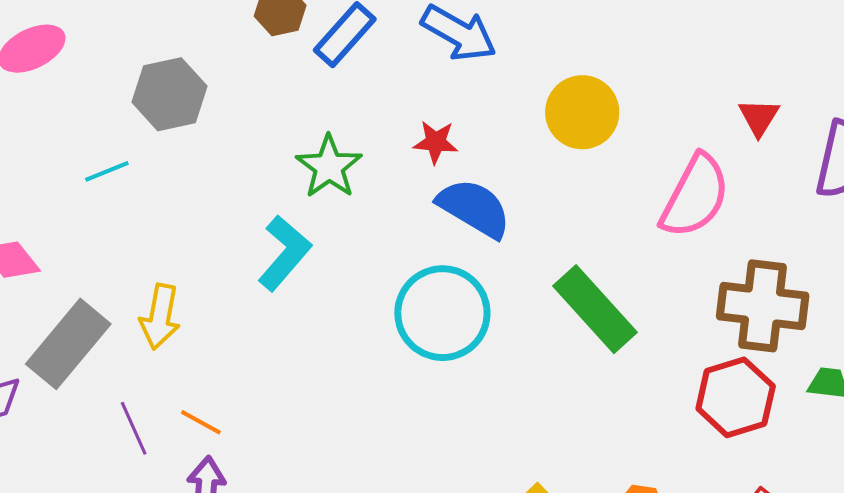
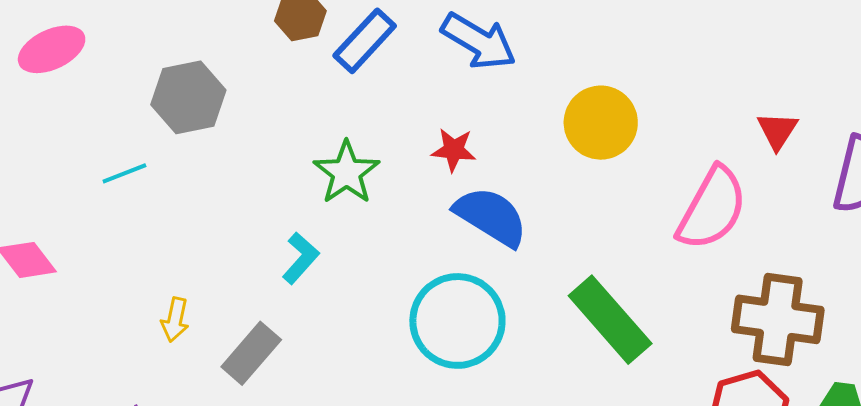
cyan L-shape: (284, 253) -> (301, 258), size x0.7
yellow arrow: (160, 317) -> (175, 320), size x0.7
gray rectangle: (68, 344) -> (251, 353), moved, size x0.7

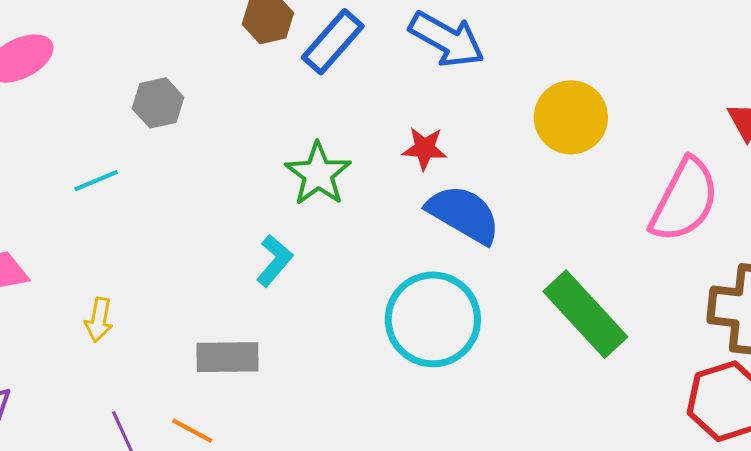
gray hexagon: (188, 97) -> (158, 103), size x0.7
yellow arrow: (175, 320) -> (99, 320), moved
gray rectangle: (251, 353) -> (228, 357), turned 50

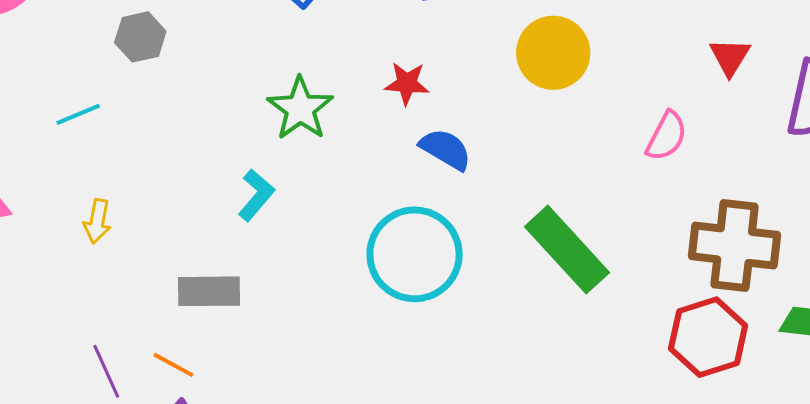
pink semicircle: (684, 200) -> (667, 136), size x0.6
blue semicircle: (464, 214) -> (446, 149), size x0.7
yellow arrow: (99, 320) -> (97, 221), moved

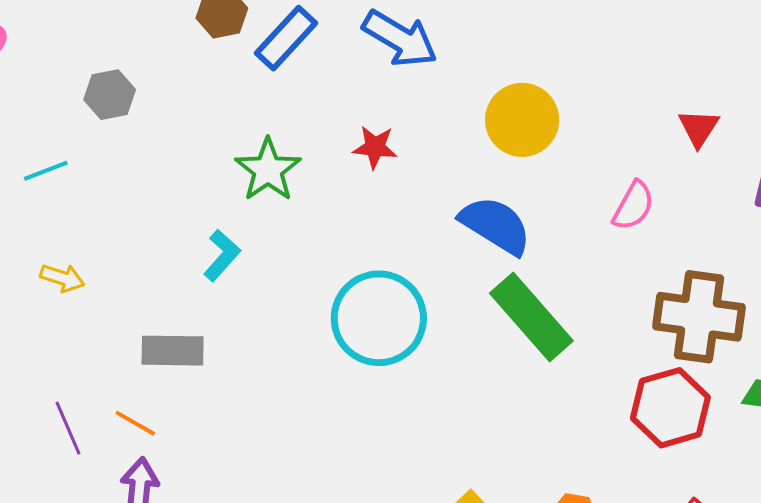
blue semicircle: (446, 149) -> (496, 225), moved, size x1.4
yellow arrow: (97, 221) -> (62, 278), turned -84

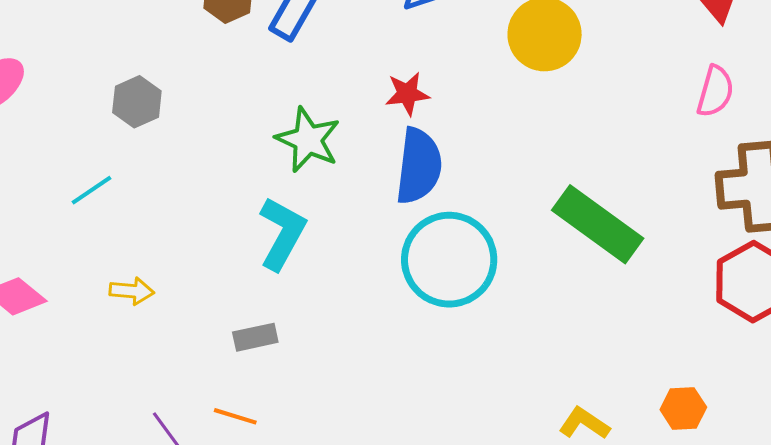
pink semicircle: (633, 206) -> (715, 91), moved
blue semicircle: (496, 225) -> (419, 166), moved, turned 78
cyan L-shape: (222, 255) -> (282, 233), size x1.4
gray rectangle: (173, 351) -> (255, 337), size x0.7

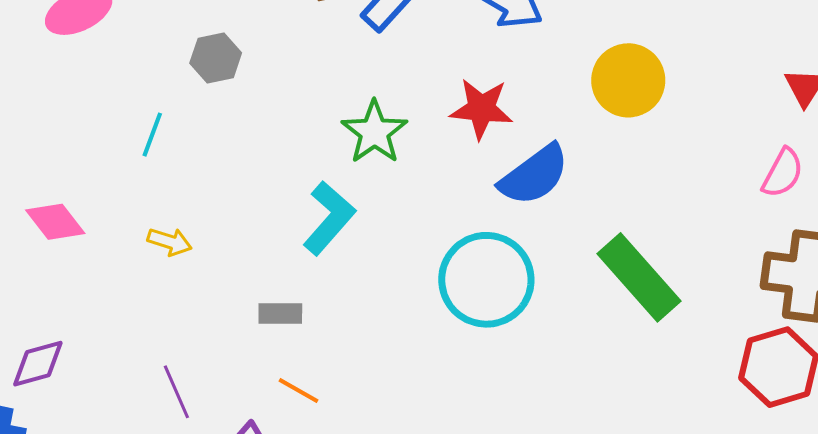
red star: (407, 94) -> (481, 109), size x1.4
blue semicircle: (419, 166) -> (534, 175), moved, turned 34
cyan line: (92, 190) -> (152, 135), turned -48
orange line: (235, 416) -> (299, 391), moved

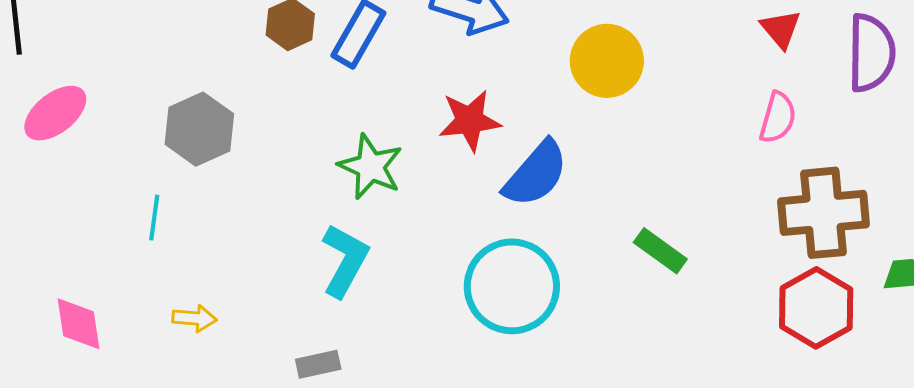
gray hexagon: (216, 58) -> (199, 129), size x1.4
pink diamond: (55, 222) -> (79, 324), turned 42
green rectangle: (639, 277) -> (660, 251), size x0.6

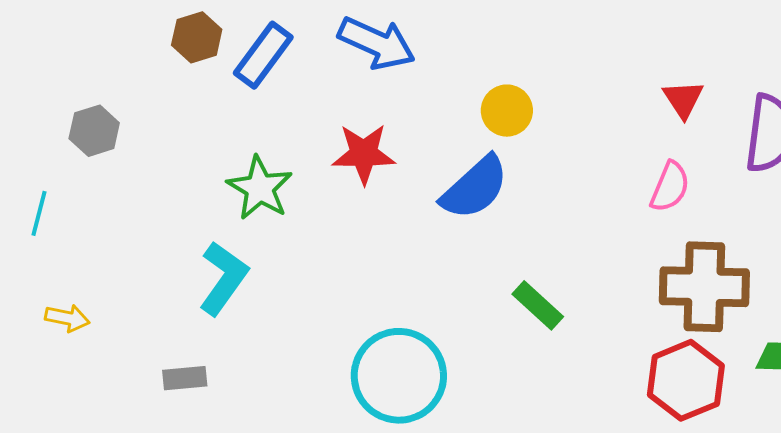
yellow circle: (607, 61) -> (507, 111), size x0.7
gray hexagon: (199, 129) -> (94, 131), size x0.7
blue semicircle: (536, 174) -> (475, 188), moved
cyan circle: (512, 286) -> (399, 376), moved

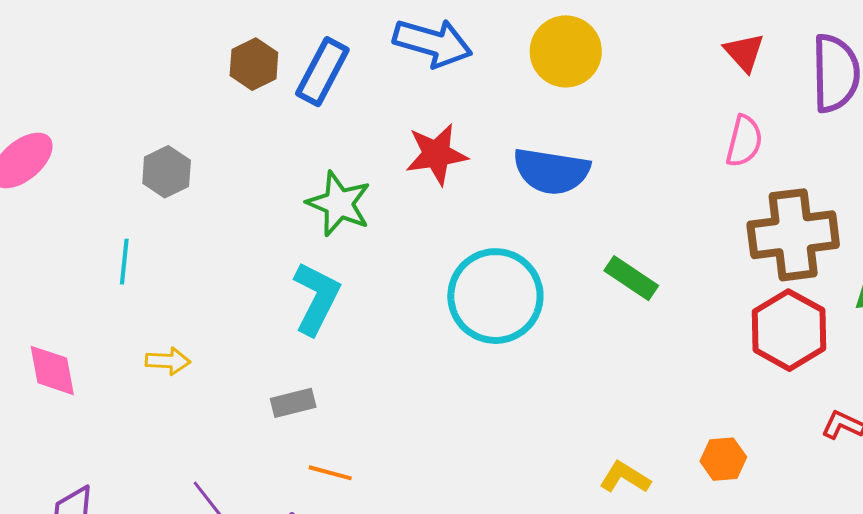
yellow circle: (507, 111) -> (566, 51), moved, size x1.4
blue semicircle: (475, 188) -> (551, 171), turned 60
cyan circle: (399, 376) -> (495, 296), moved

